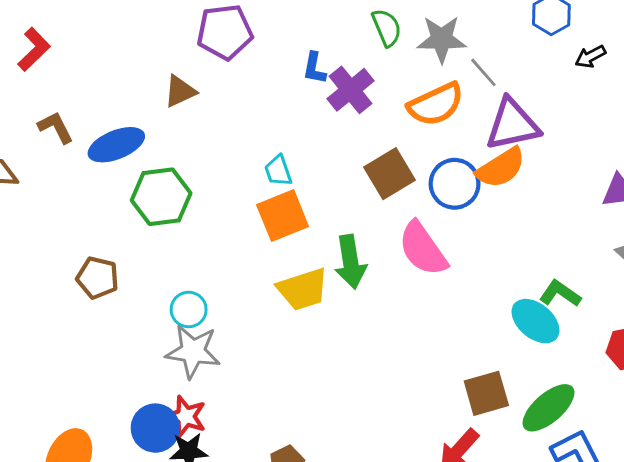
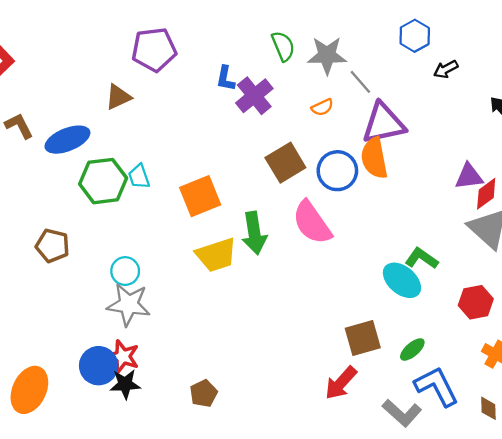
orange semicircle: (436, 104) -> (322, 107), size x0.5
orange semicircle: (501, 168) -> (374, 158), turned 111
cyan trapezoid: (278, 171) -> (139, 176), moved
green ellipse: (549, 408) -> (412, 350), size x0.6

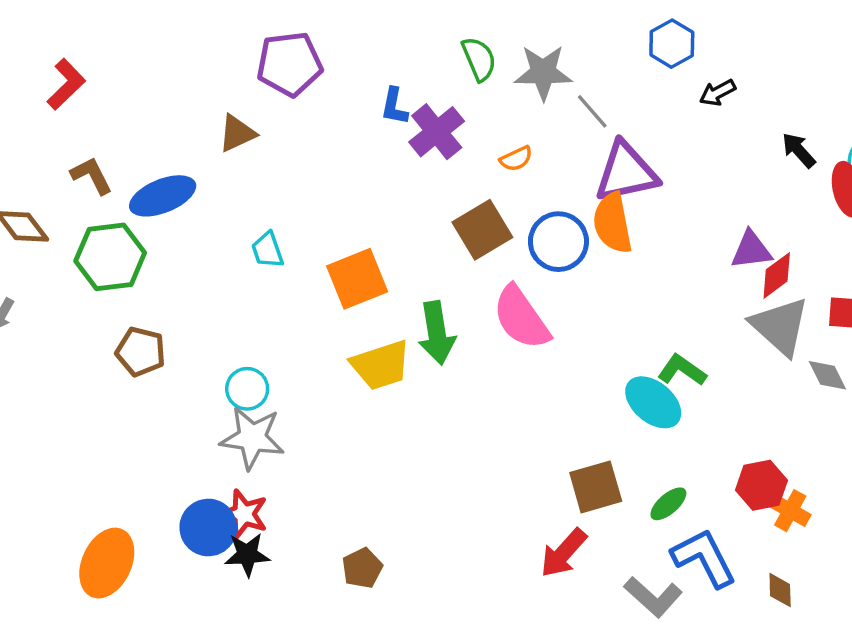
orange semicircle: (322, 107) -> (516, 159), moved
green hexagon: (103, 181) -> (110, 257), moved
red hexagon: (476, 302) -> (761, 485), moved

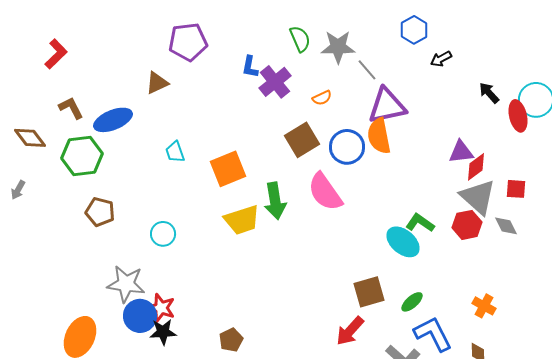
gray star: (252, 438) -> (126, 284), moved
red hexagon: (761, 485) -> (467, 225), moved

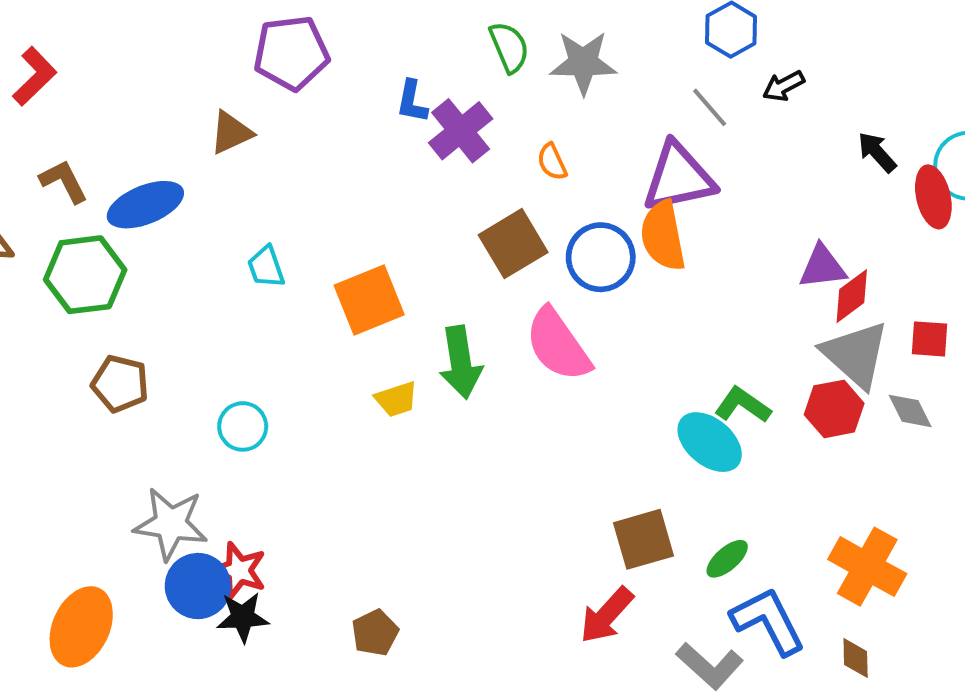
gray line: (367, 70) -> (710, 107), moved
orange semicircle: (322, 98) -> (552, 162), turned 90
yellow trapezoid: (242, 220) -> (396, 399), size x0.6
orange cross: (484, 306) -> (867, 567), size x1.6

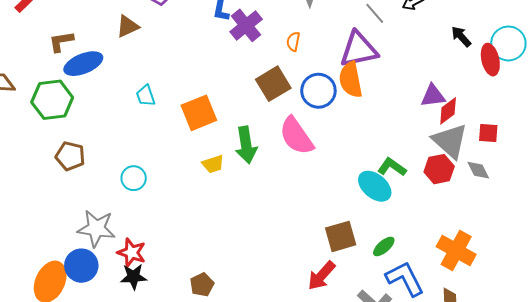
orange semicircle: (552, 162) -> (293, 41), turned 36
brown L-shape: (64, 181) -> (61, 41), moved, turned -72
blue circle: (198, 586) -> (81, 266), moved

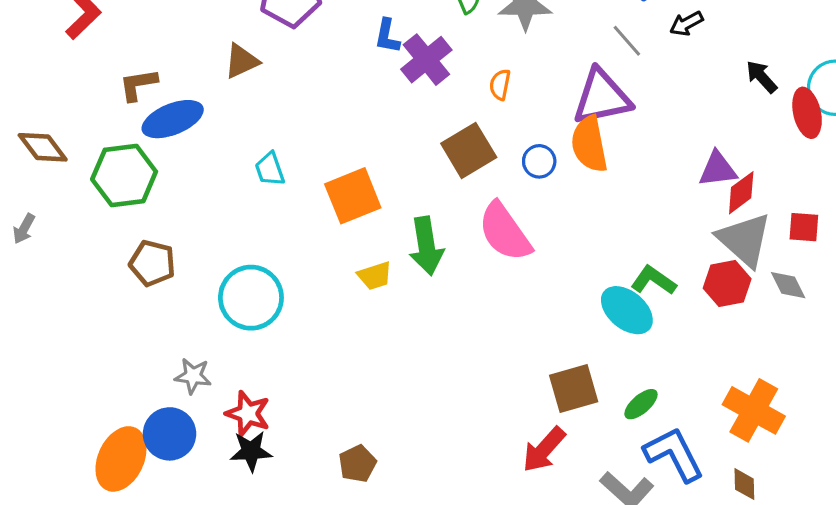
blue circle: (318, 91) -> (539, 161), size x0.6
cyan circle: (134, 178) -> (251, 298), size x1.6
gray star: (96, 228) -> (193, 376), size x0.6

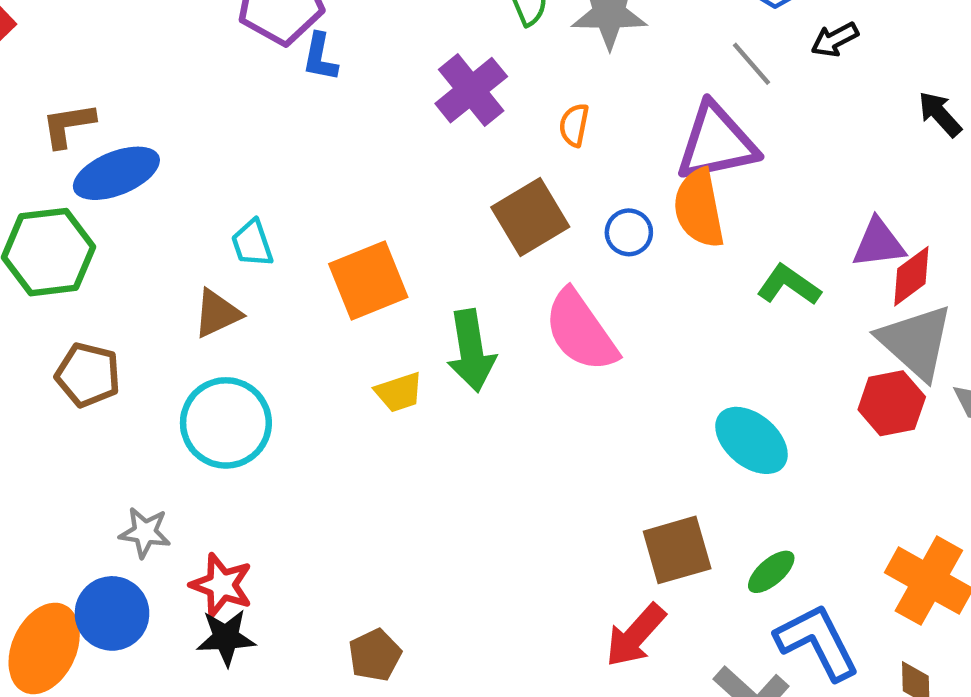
blue L-shape: (387, 36) -> (320, 57), moved
brown triangle: (242, 61) -> (217, 313), moved
green L-shape: (654, 280) -> (789, 285), moved

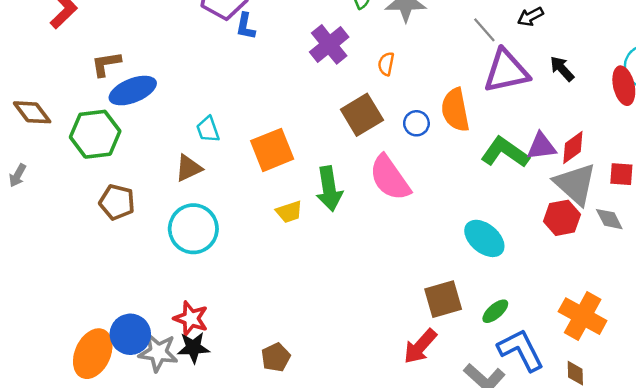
black arrow: (940, 114) -> (562, 69), moved
purple triangle: (716, 143) -> (506, 71), moved
purple triangle: (879, 243) -> (541, 146), moved
green L-shape: (789, 285) -> (505, 152), size x1.4
gray star: (145, 532) -> (158, 352), moved, size x1.4

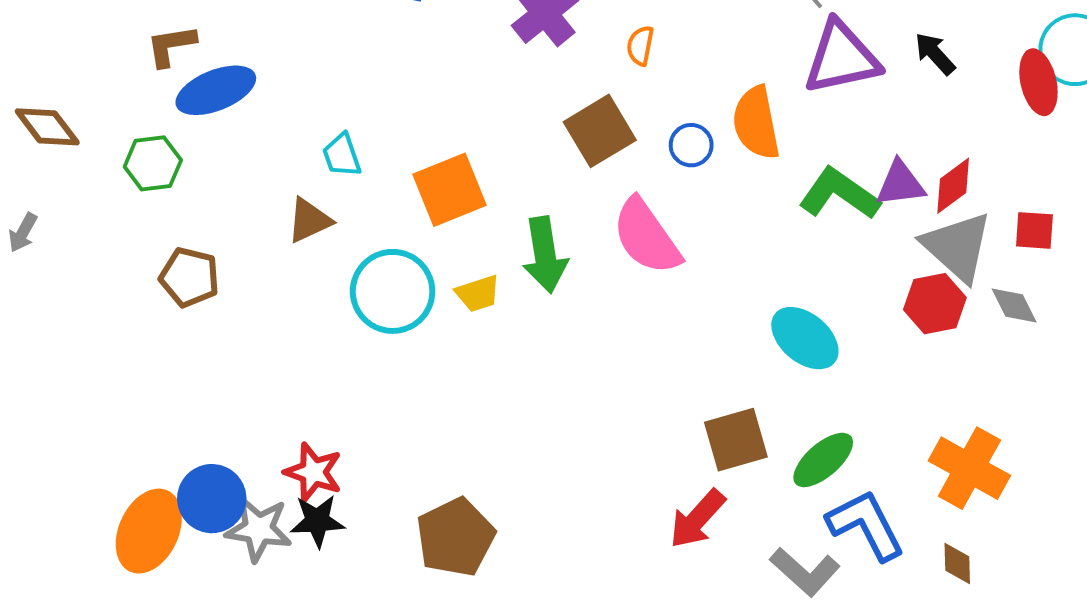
green hexagon: (95, 134) -> (153, 163), size x0.7
cyan circle: (193, 229) -> (393, 291), moved
green ellipse: (495, 311) -> (823, 460), size x1.4
brown pentagon: (276, 357) -> (456, 537), size x1.6

